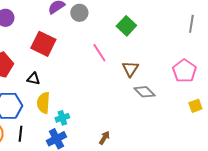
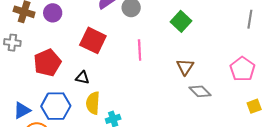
pink line: (99, 53) -> (140, 50), moved, turned 30

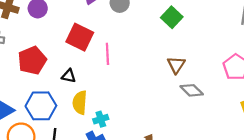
pink line: (140, 50) -> (107, 54), moved

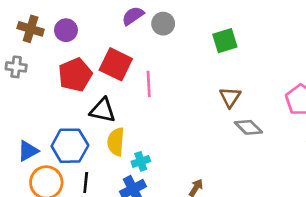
green square: (172, 17) -> (225, 41), turned 30
red pentagon: (32, 60) -> (75, 75), moved
black triangle: (69, 76) -> (103, 110), size x1.5

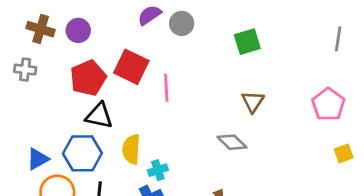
black triangle: (103, 110) -> (99, 116), moved
gray diamond: (248, 127) -> (232, 142), moved

